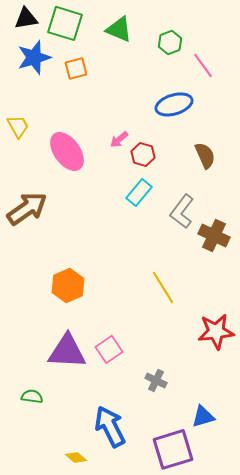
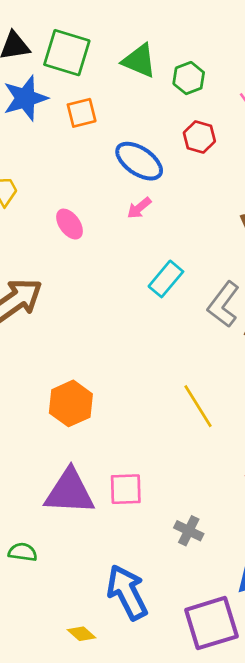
green hexagon: (170, 42) -> (189, 78), moved
blue ellipse: (174, 104) -> (139, 161), moved, turned 51
pink ellipse: (67, 151) -> (70, 224), size x0.6
red hexagon: (143, 154) -> (199, 137), moved
pink square: (109, 349) -> (126, 489), turned 32

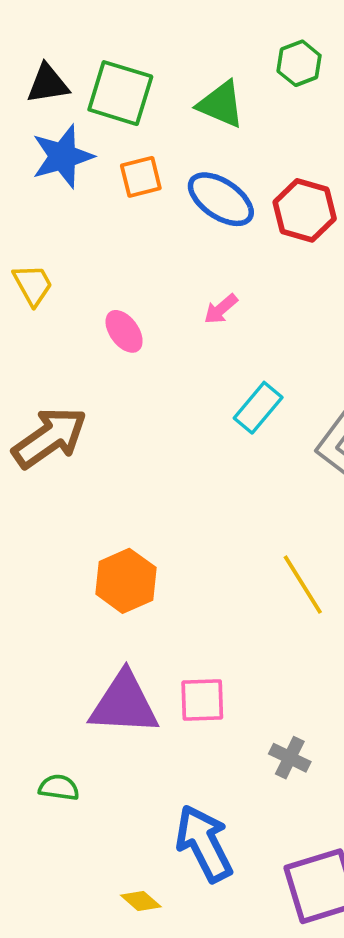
green hexagon: (189, 78) -> (299, 63), moved
red hexagon: (199, 137) -> (305, 210), size x1.4
blue ellipse: (139, 161) -> (221, 199), moved

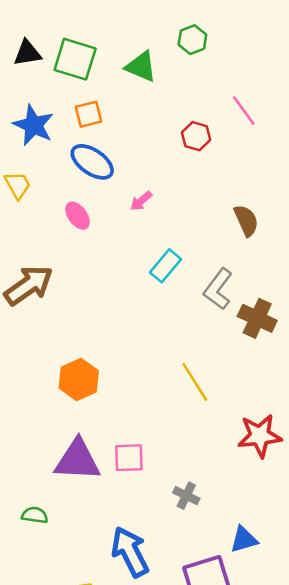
blue star: (63, 156) -> (34, 125), moved, turned -30
blue ellipse: (221, 199) -> (92, 162), moved
red hexagon: (305, 210) -> (196, 136), size x0.7

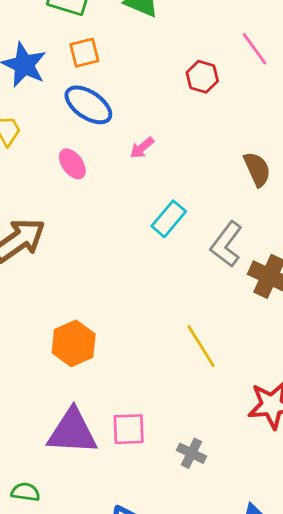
gray cross: (186, 496) -> (192, 453), moved

